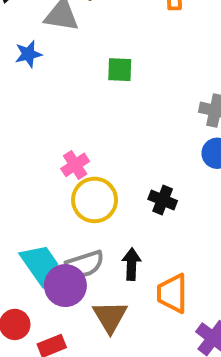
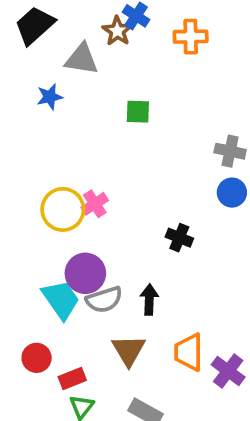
yellow circle: (95, 200) -> (63, 209), moved
purple circle: (65, 286) -> (85, 273), moved
orange trapezoid: (172, 293) -> (189, 352), moved

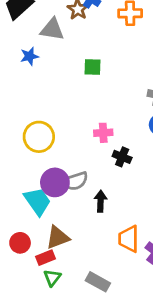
pink cross: (95, 204) -> (103, 133), moved, turned 30
gray semicircle: (104, 300) -> (75, 181), moved
brown triangle: (129, 350) -> (58, 237), moved, turned 40

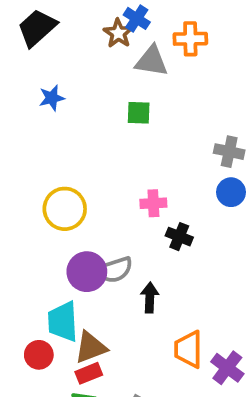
gray triangle: (52, 29) -> (152, 61), moved
cyan trapezoid: (37, 201) -> (63, 322), moved, turned -148
red rectangle: (46, 258) -> (89, 373), moved

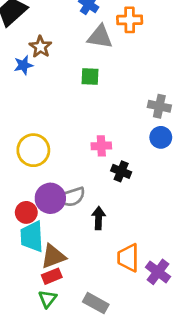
brown star: (118, 33) -> (40, 47), moved
red circle: (39, 355) -> (26, 212), moved

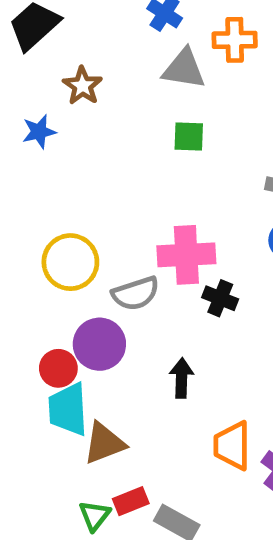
blue star: (23, 65) -> (39, 132), moved
green square: (90, 77) -> (189, 136), moved
pink cross: (101, 146) -> (186, 255), size x1.6
gray semicircle: (72, 197) -> (136, 293), moved
red rectangle: (52, 276) -> (131, 501), moved

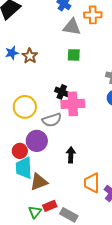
brown star: (83, 86) -> (30, 56), moved
black cross: (220, 298) -> (62, 92), moved

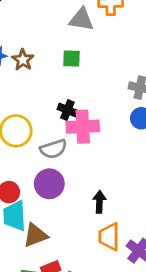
green square: (74, 55) -> (72, 58), moved
purple circle: (37, 141) -> (49, 184), moved
black arrow: (71, 155) -> (99, 202), moved

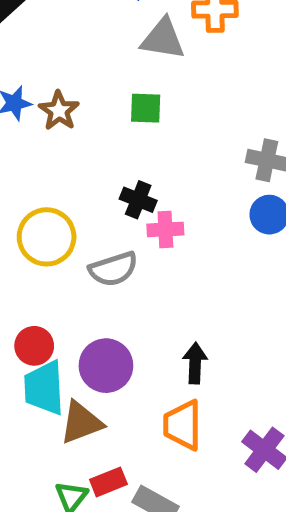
pink cross: (83, 127) -> (165, 229), size x0.6
purple circle: (49, 184) -> (106, 366), moved
orange trapezoid: (109, 237) -> (183, 425), moved

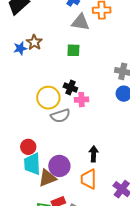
brown star: (59, 111) -> (34, 42), moved
yellow circle: (47, 237) -> (48, 98), moved
purple circle: (106, 366) -> (59, 166), moved

